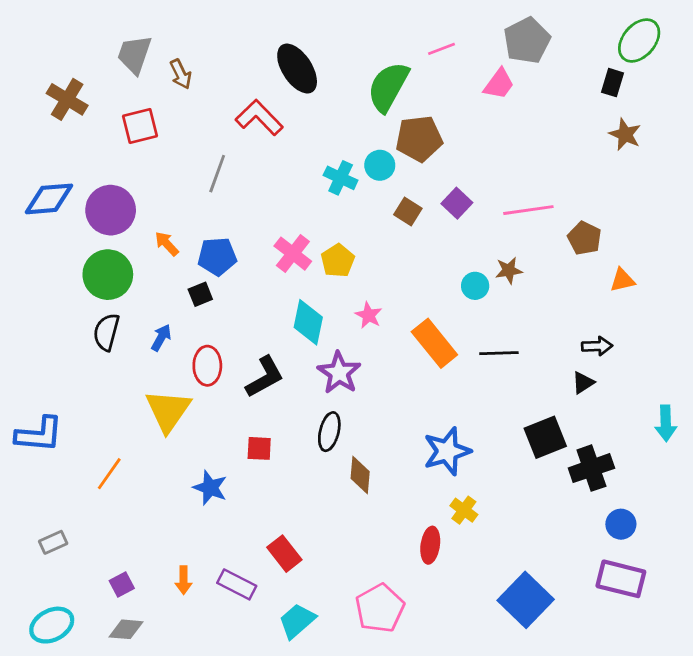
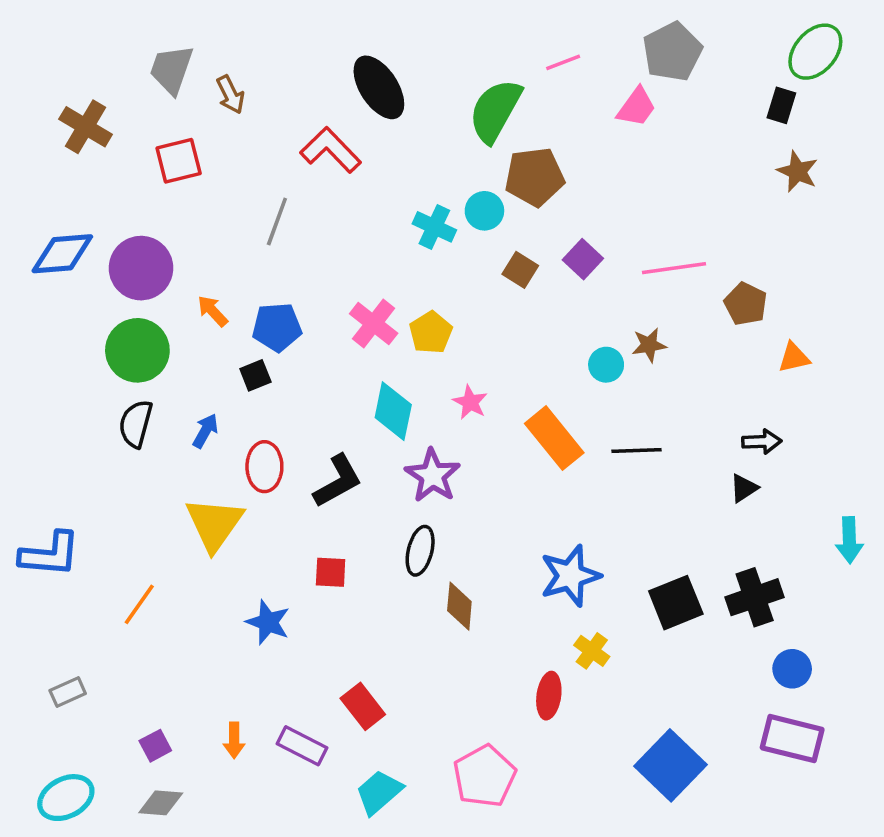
black square: (545, 437) -> (676, 603), moved

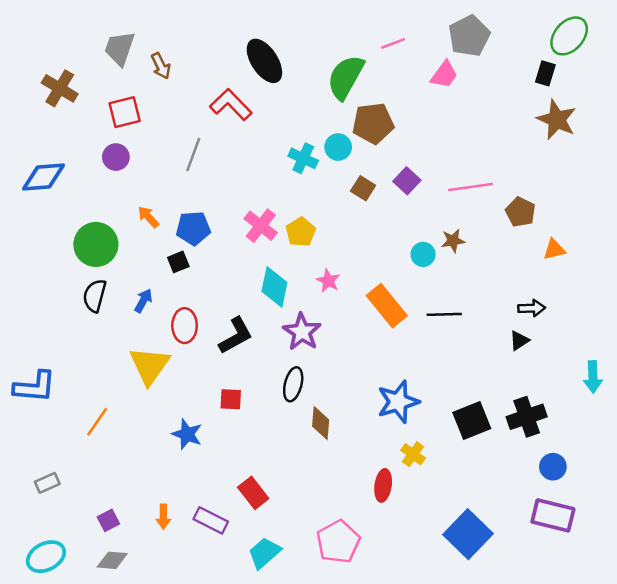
brown star: (797, 171) -> (557, 120), size x1.4
purple circle: (141, 268) -> (116, 157), moved, size x0.6

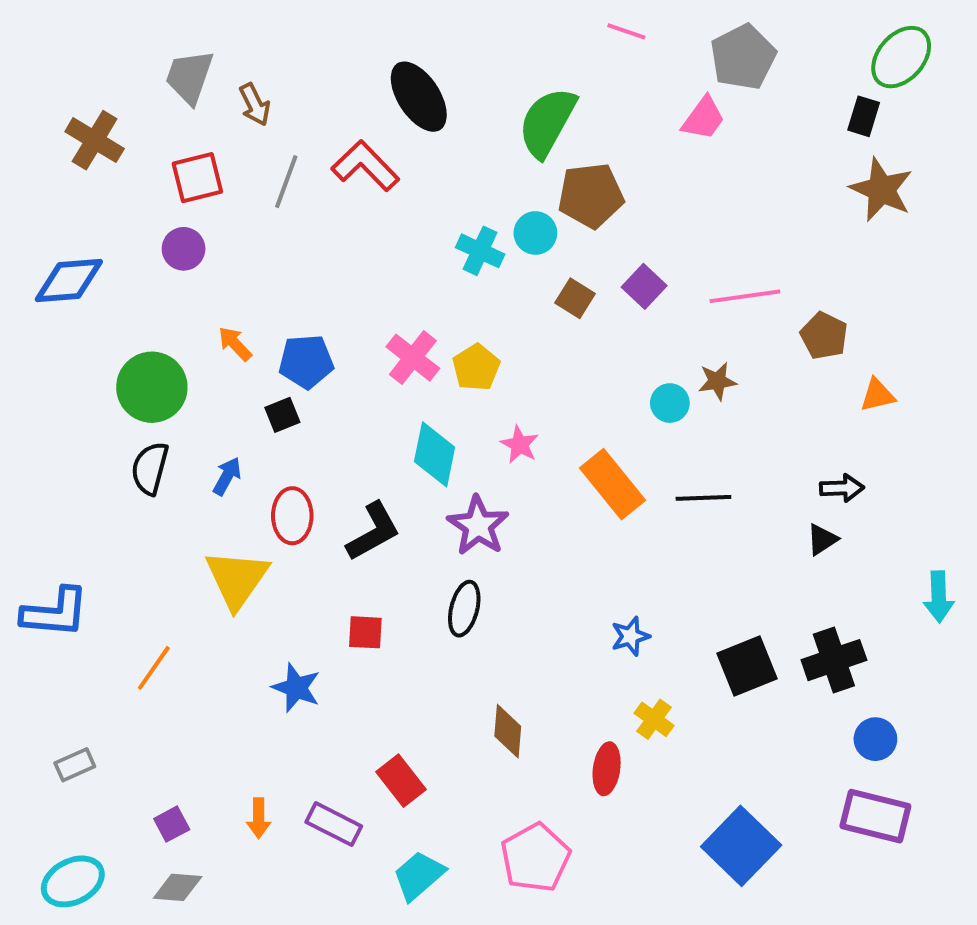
pink line: (393, 43) -> (626, 31), moved, turned 40
gray line: (193, 155) -> (286, 182), moved
blue star: (398, 402) -> (630, 636), size x0.6
brown diamond: (321, 423) -> (508, 731), moved

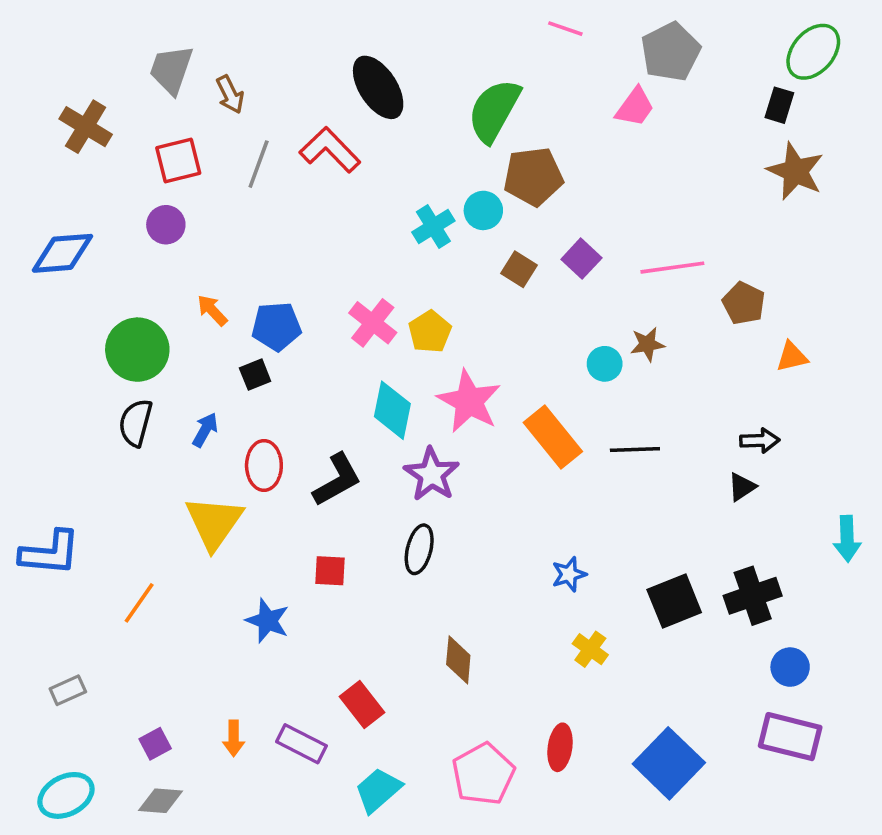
cyan cross: (480, 251) -> (433, 227), turned 33
pink star: (520, 445) -> (469, 401), size x1.8
red ellipse: (607, 769) -> (560, 747), moved

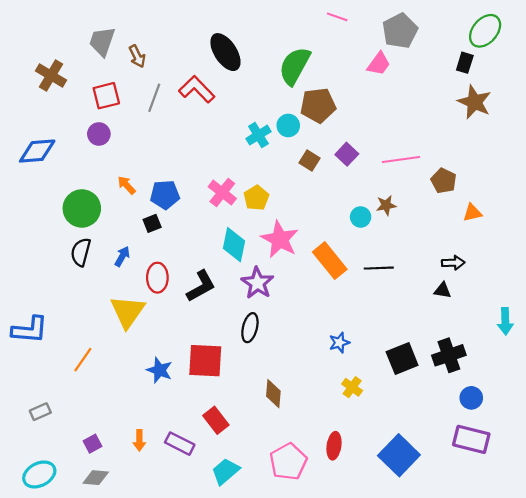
black triangle: (742, 487) -> (443, 290), turned 42
red square: (330, 571) -> (205, 361), moved, size x1.8

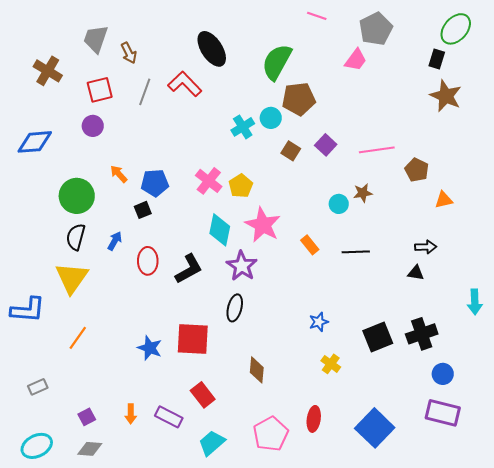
orange rectangle: (330, 261) -> (310, 245), size x0.6
yellow triangle: (128, 312) -> (72, 278), moved

